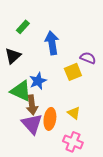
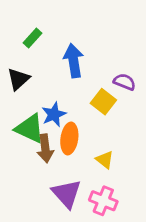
yellow square: (73, 72) -> (103, 102), turned -30
orange ellipse: (50, 119) -> (69, 138), moved
purple triangle: (32, 124) -> (67, 194), moved

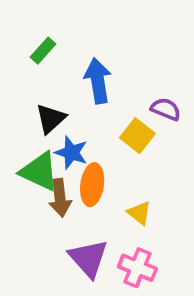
black triangle: (18, 79) -> (51, 119), moved
blue star: (54, 114) -> (71, 153), turned -30

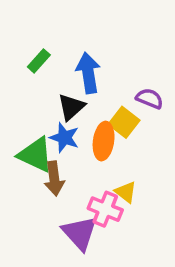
green rectangle: (43, 51) -> (39, 61), moved
black triangle: (51, 119) -> (71, 107), moved
orange ellipse: (92, 185) -> (104, 141), moved
pink cross: (137, 268) -> (105, 209), moved

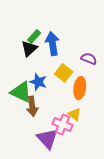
green rectangle: (39, 61) -> (34, 36), moved
black triangle: (71, 107) -> (29, 49), moved
yellow square: (124, 122) -> (64, 73), moved
orange ellipse: (104, 141) -> (80, 88), moved

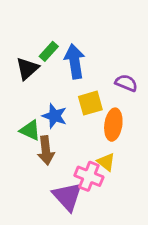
black triangle: (29, 49) -> (27, 69), moved
yellow square: (64, 73) -> (90, 103), turned 36
green triangle: (21, 92) -> (30, 130), size x0.7

